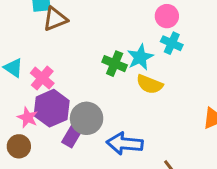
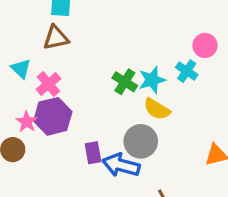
pink circle: (167, 16) -> (205, 45), moved
brown triangle: (55, 19) -> (56, 38), moved
gray circle: (87, 118) -> (141, 141), moved
purple rectangle: (72, 137) -> (93, 153), moved, turned -50

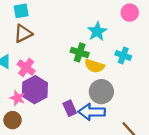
cyan cross: (187, 71) -> (123, 55), moved
cyan star: (152, 80) -> (97, 31), moved
yellow semicircle: (157, 109) -> (94, 66), moved

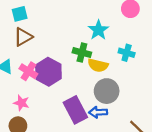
purple hexagon: (35, 90) -> (48, 72), moved
purple rectangle: (70, 108) -> (75, 110), size x1.6
blue arrow: (92, 112) -> (98, 112), size x0.7

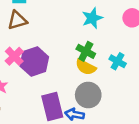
cyan star: (98, 30) -> (92, 18), moved
green cross: (82, 53) -> (86, 51), moved

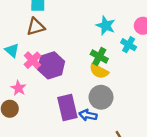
cyan star: (92, 18) -> (106, 26), turned -30
cyan cross: (118, 61) -> (129, 45), moved

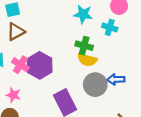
blue arrow: (88, 115) -> (116, 79), moved

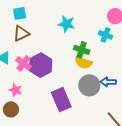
cyan star: (83, 14) -> (67, 24), moved

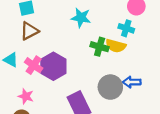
yellow semicircle: (84, 63) -> (116, 46), moved

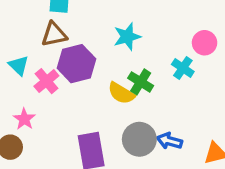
cyan star: (81, 18) -> (127, 37), turned 30
yellow semicircle: (116, 46) -> (121, 93), moved
purple hexagon: (53, 66) -> (76, 64), moved

